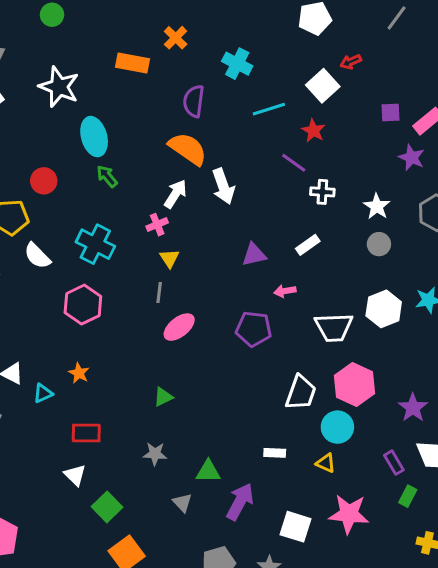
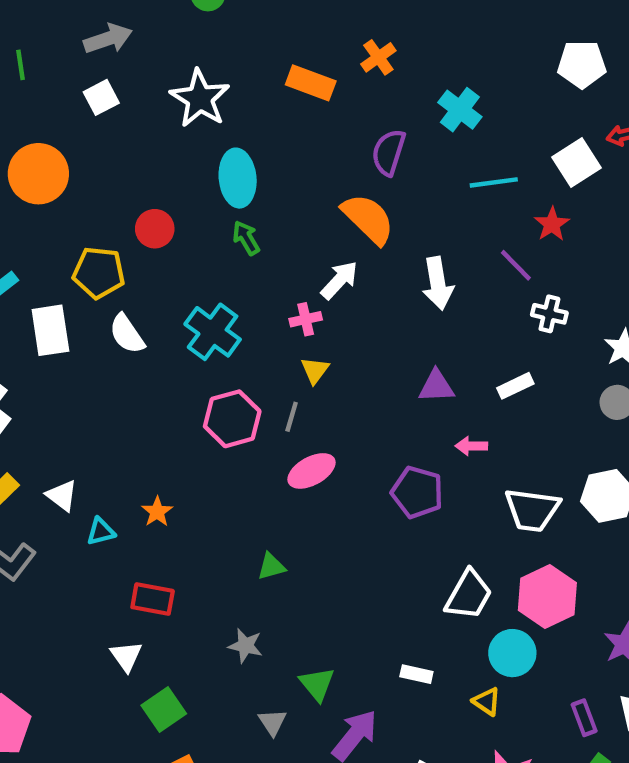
white arrow: (223, 186) -> (438, 283), moved
pink hexagon: (83, 304) -> (232, 419), moved
green triangle: (208, 471) -> (317, 684), turned 40

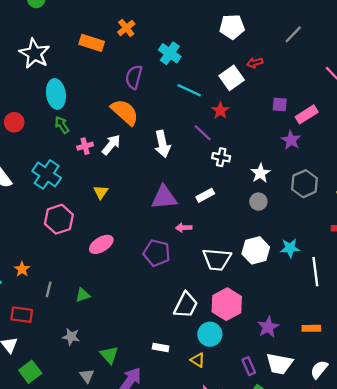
cyan line: (494, 182) -> (189, 90), turned 35
pink cross: (306, 319) -> (85, 146), moved
purple triangle: (436, 386) -> (164, 197), size x1.4
gray line: (292, 417) -> (49, 289), moved

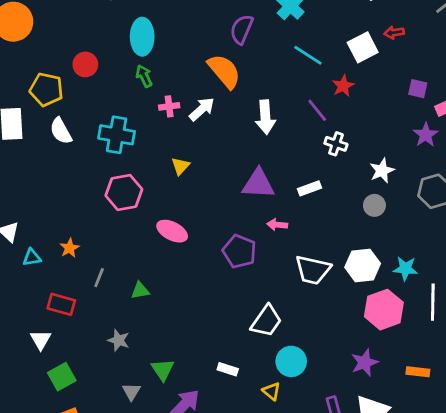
cyan cross: (47, 174) -> (117, 135), turned -32
pink ellipse: (101, 244) -> (172, 231), turned 50
pink hexagon: (227, 304) -> (384, 310), moved

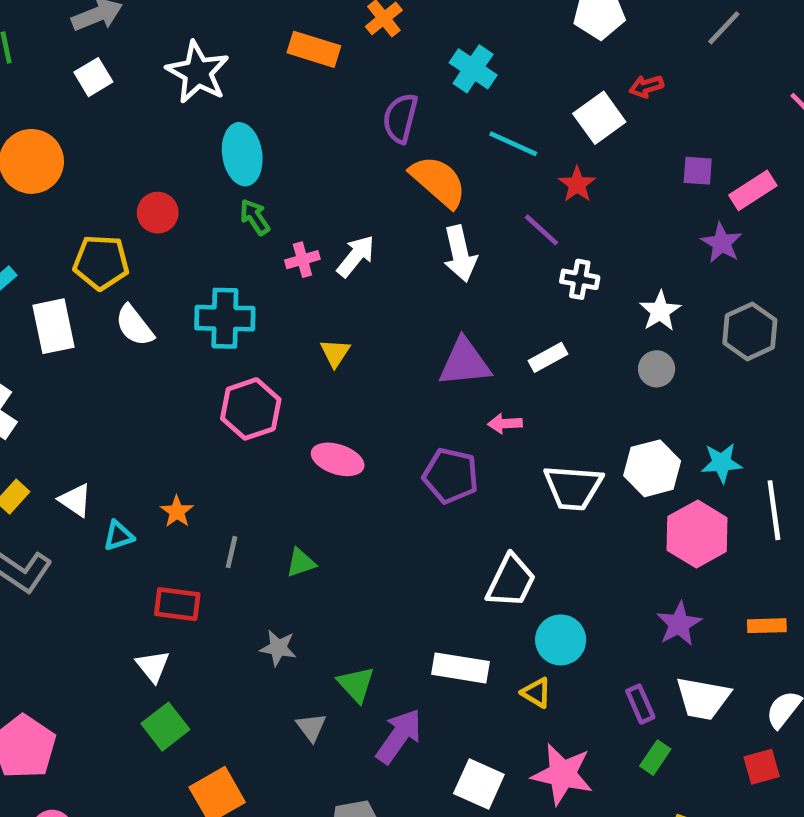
orange semicircle: (224, 71) -> (438, 181), moved
white rectangle: (228, 369) -> (461, 668), size x1.6
green square: (62, 377) -> (165, 727), moved

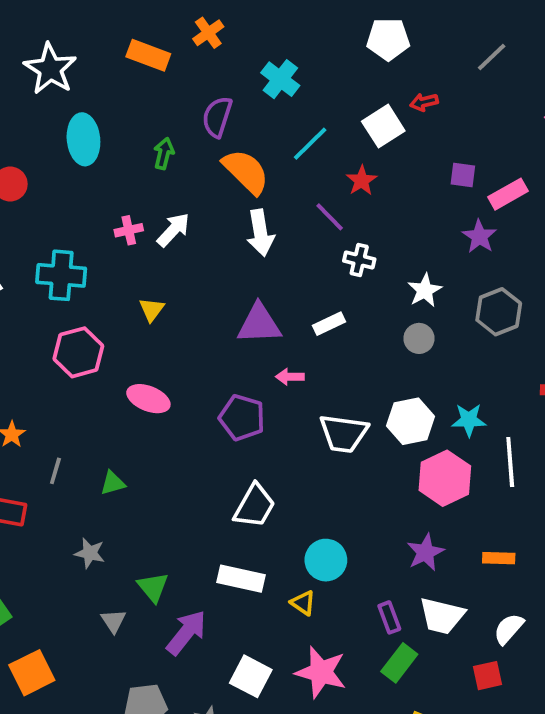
cyan line: (513, 144) -> (310, 144), turned -72
green arrow: (255, 217) -> (164, 153), moved, turned 44
white trapezoid: (511, 581) -> (254, 506), moved
green rectangle: (655, 758) -> (399, 663), size x1.4

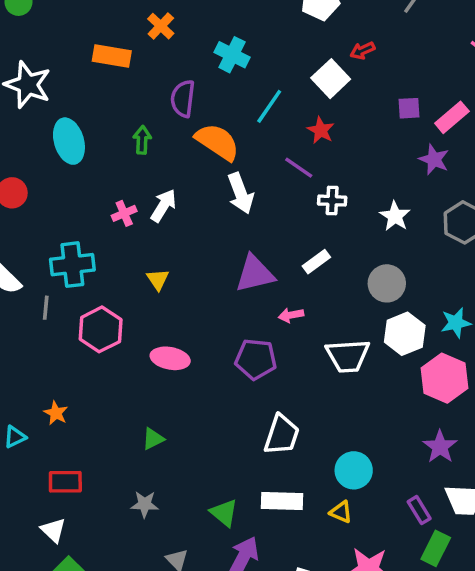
gray circle: (419, 338) -> (387, 283), moved, size x1.4
gray line: (55, 471) -> (46, 308), moved
green triangle: (153, 587) -> (224, 513), moved

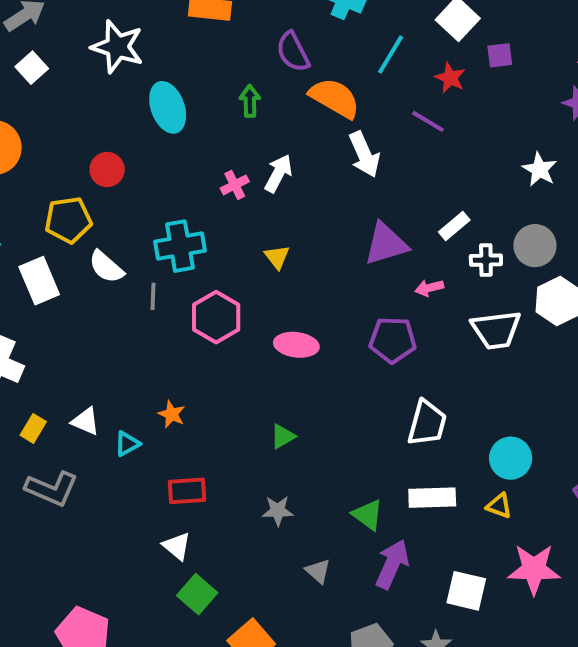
purple semicircle: (183, 99) -> (293, 52), turned -30
purple square: (409, 108) -> (500, 55), moved
white cross: (332, 201) -> (486, 260), moved

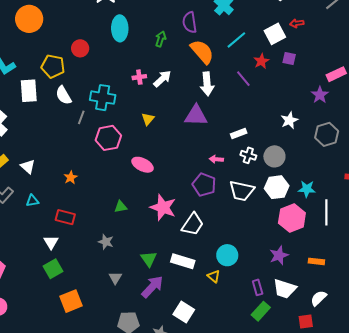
purple triangle: (386, 244) -> (196, 116), moved
purple pentagon: (393, 340) -> (204, 185), moved
cyan triangle: (127, 444) -> (32, 201), moved
pink star: (534, 569) -> (163, 207), moved

